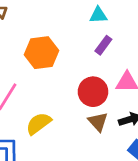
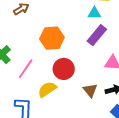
purple rectangle: (103, 45) -> (97, 35), size x1.5
red circle: (93, 92) -> (64, 69), moved

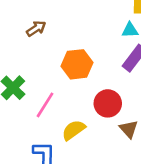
red circle: (64, 69) -> (108, 103), moved

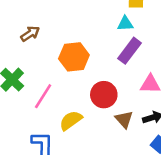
brown arrow: (36, 28) -> (30, 34), moved

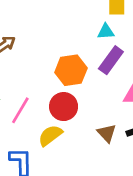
orange hexagon: (74, 57) -> (71, 70), moved
red circle: (104, 95) -> (64, 107), moved

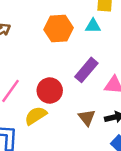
purple rectangle: (111, 60) -> (86, 70), moved
orange hexagon: (71, 70) -> (59, 29), moved

